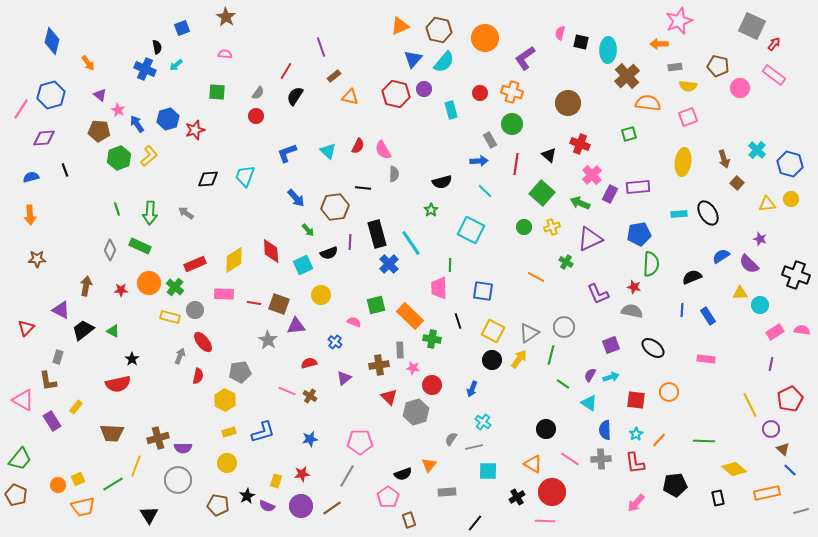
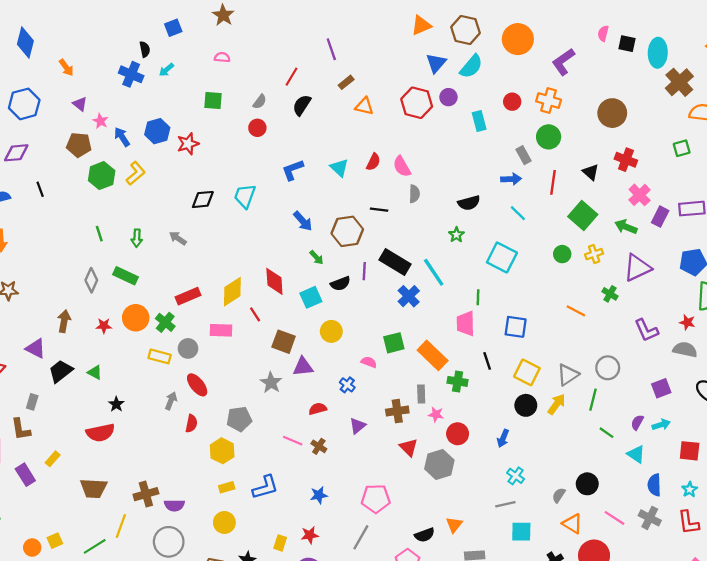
green arrow: (150, 213) -> (137, 238), size x0.7
black rectangle: (377, 234) -> (395, 262), turned -44
red line: (254, 303) -> (255, 314), moved, turned 48
gray semicircle: (451, 439) -> (559, 495), moved
gray cross: (601, 459) -> (650, 518), turned 30

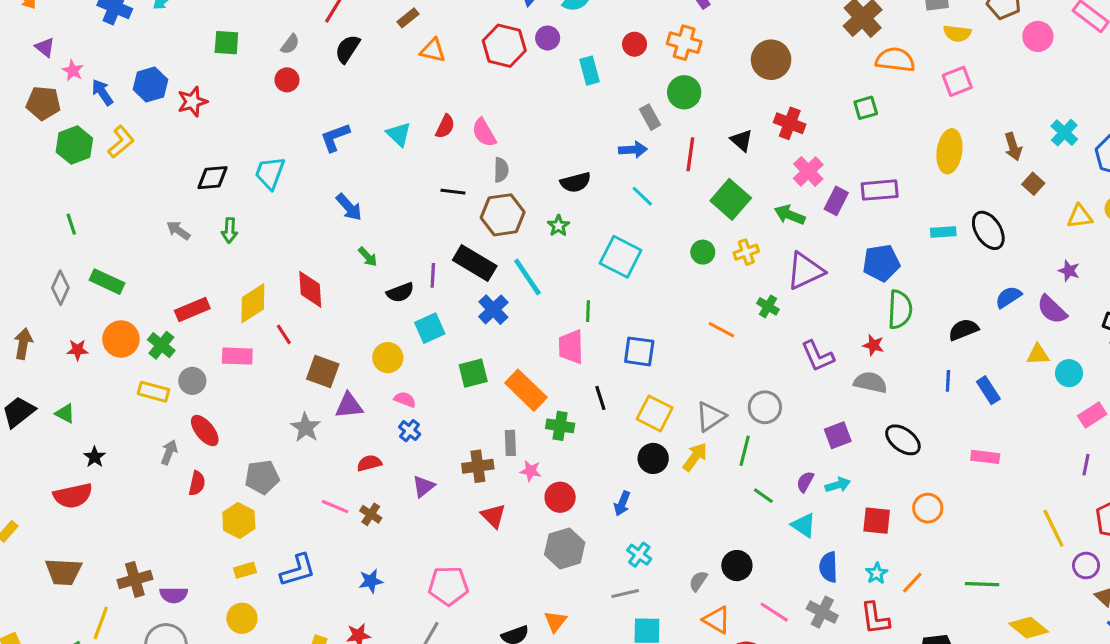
brown hexagon: (347, 231) -> (503, 215), moved
green arrow: (137, 238) -> (230, 230), moved
cyan square: (311, 297) -> (430, 328), moved
pink semicircle: (369, 362) -> (405, 400), moved
gray hexagon: (439, 464) -> (565, 548), moved

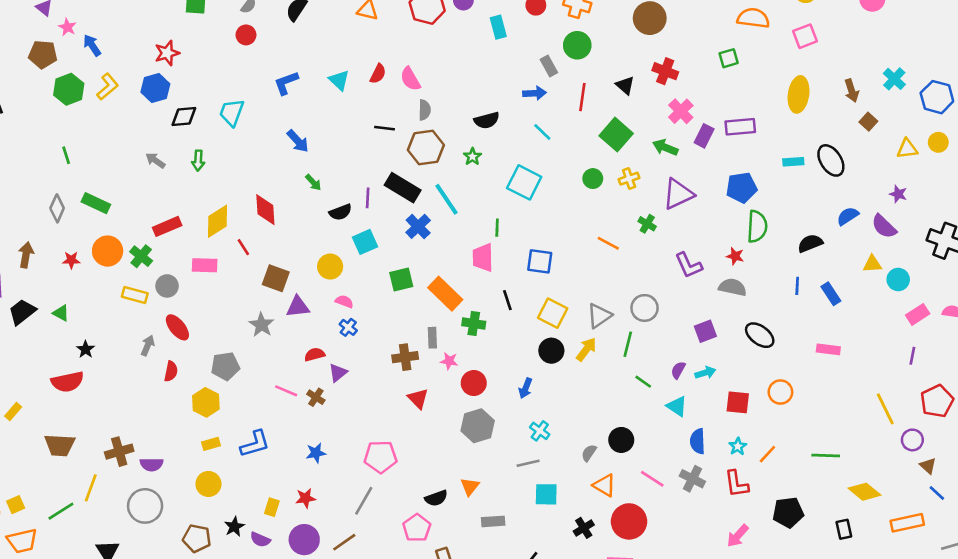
blue hexagon: (150, 85) -> (155, 88), moved
purple triangle: (424, 486) -> (338, 373), moved

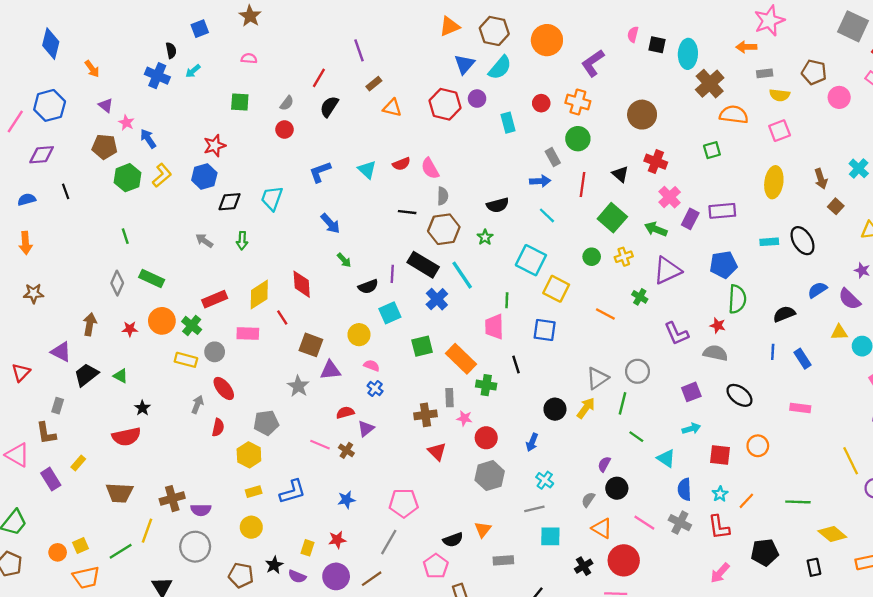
red semicircle: (378, 74) -> (401, 164), turned 42
yellow square: (553, 313) -> (556, 289), moved
purple semicircle: (678, 370) -> (604, 464), moved

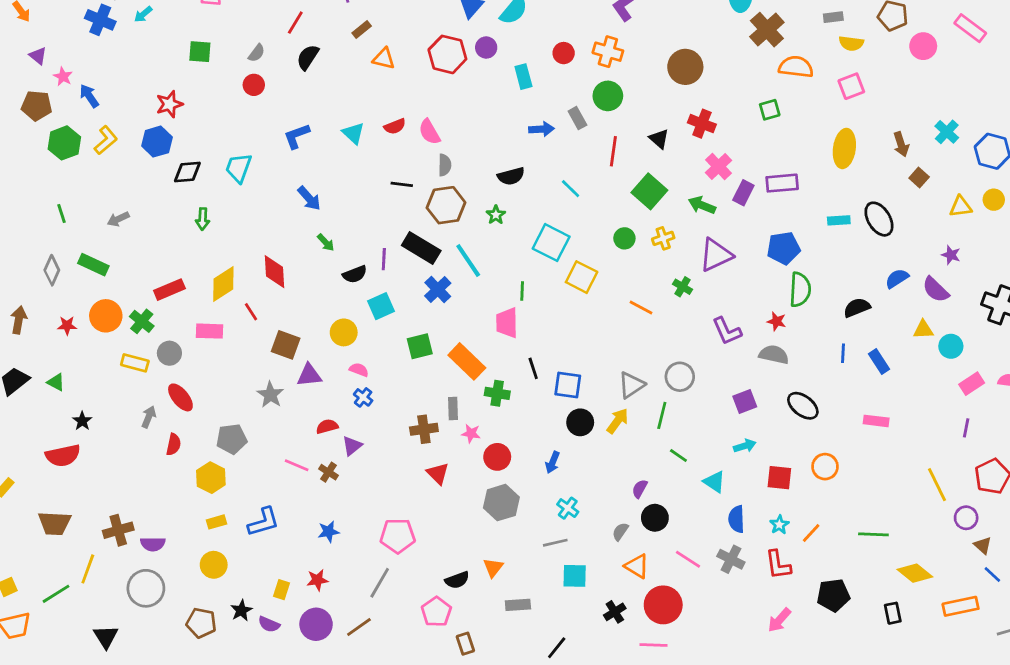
blue arrow: (540, 181) -> (541, 129), moved
gray arrow: (204, 241) -> (118, 219), moved, turned -60
blue square: (545, 330) -> (568, 385), moved

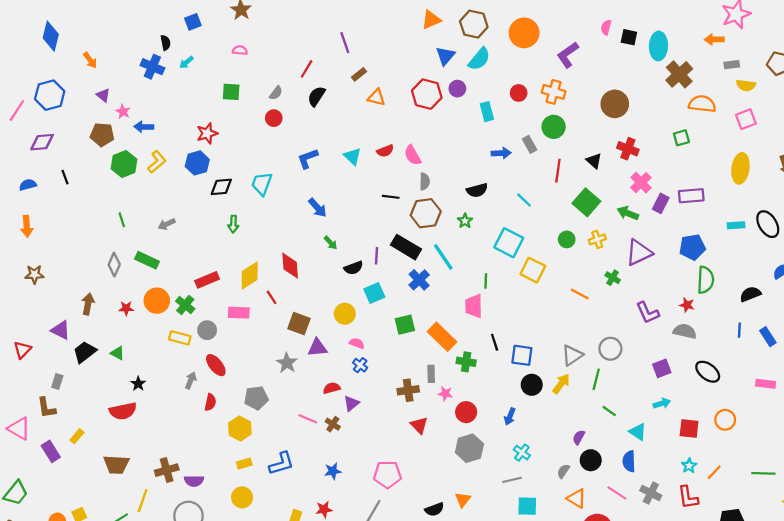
blue arrow: (89, 96) -> (144, 127), turned -54
blue semicircle: (736, 519) -> (629, 461), moved

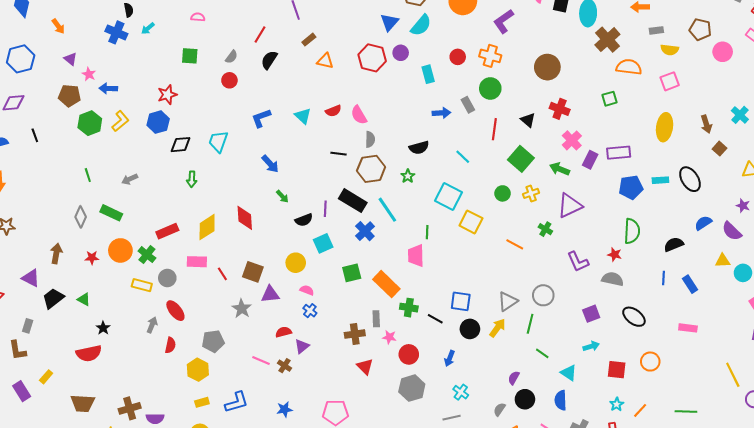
blue pentagon: (692, 247) -> (631, 187), moved
red line: (272, 297) -> (222, 274), moved
black line: (495, 342) -> (435, 319), moved, turned -42

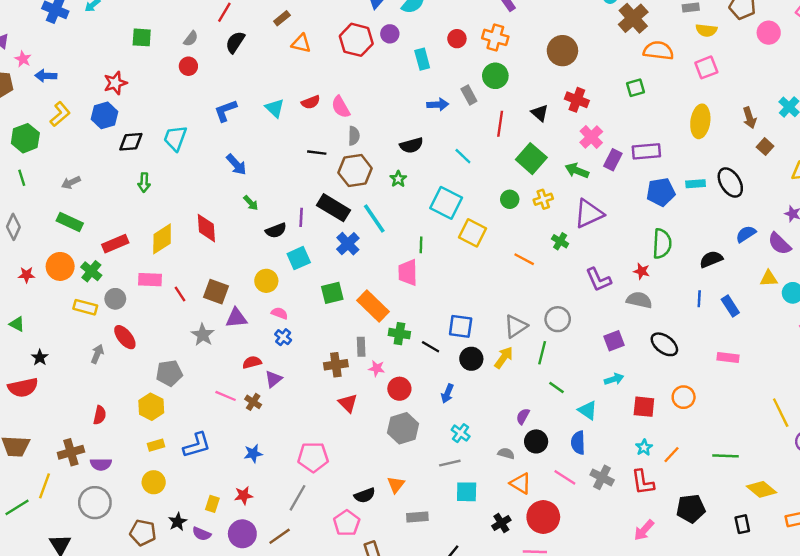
green hexagon: (90, 123) -> (25, 138), moved
green rectangle: (111, 213) -> (70, 222), moved
red semicircle: (170, 345) -> (100, 415), moved
gray semicircle: (499, 409) -> (506, 453), turned 72

